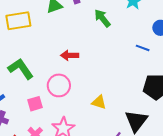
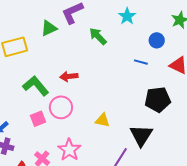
green L-shape: (21, 69) -> (36, 86), moved
pink square: (35, 104) -> (38, 119), moved

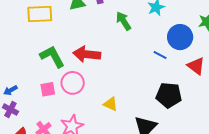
blue circle: (157, 40) -> (180, 37), size x1.6
red arrow: (69, 76) -> (87, 54), size x1.5

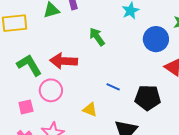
green arrow: (123, 21) -> (97, 37), moved
blue line: (160, 55) -> (113, 87), moved
pink square: (48, 89) -> (26, 107), moved

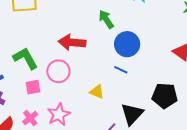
blue circle: (156, 39) -> (127, 44), moved
green L-shape: (29, 65) -> (25, 58), moved
black pentagon: (148, 98) -> (165, 96), moved

